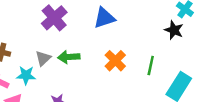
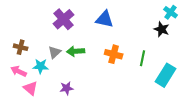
blue triangle: (104, 18) -> (105, 19), turned 30
orange cross: (115, 61) -> (114, 54), turned -30

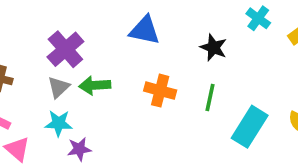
purple cross: (64, 19) -> (65, 49), moved
black star: (162, 29) -> (213, 48), moved
cyan star: (41, 66) -> (59, 123), moved

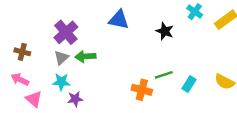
orange cross: (160, 91) -> (142, 90), moved
green line: (210, 97) -> (164, 75), moved, turned 60
cyan rectangle: (250, 127) -> (189, 84), size x0.6

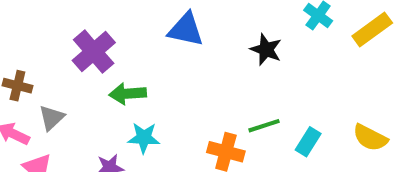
gray triangle: (61, 58) -> (52, 118), moved
cyan star: (61, 82) -> (144, 138), moved

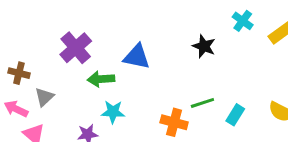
blue triangle: (186, 30) -> (137, 57), moved

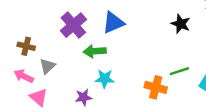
blue triangle: (137, 57) -> (113, 23), moved, turned -35

